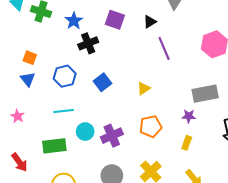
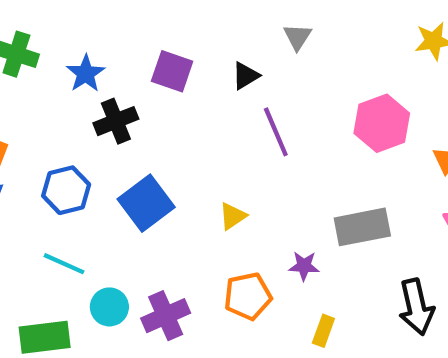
blue square: (103, 82) -> (146, 203), size x1.4
cyan line: (64, 111) -> (64, 264), turned 30
purple star: (189, 116) -> (304, 266), moved

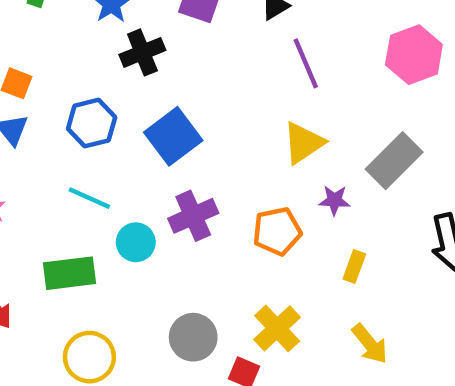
yellow triangle: (233, 216) -> (304, 143), moved, size x1.5
gray rectangle: (362, 227) -> (394, 161), turned -34
purple cross: (166, 316) -> (193, 216), moved

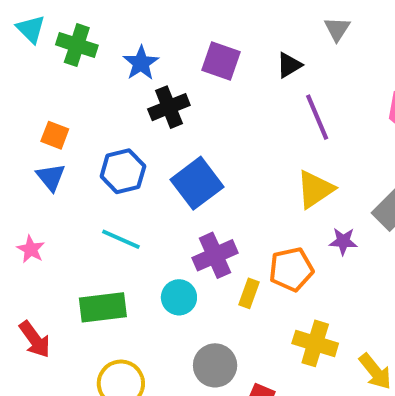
cyan circle: (136, 242) -> (179, 297), moved
yellow rectangle: (354, 267) -> (249, 293), moved
yellow cross: (277, 328) -> (315, 343), moved, turned -30

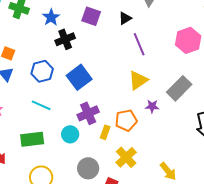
yellow cross: (315, 343) -> (126, 157), moved, turned 30

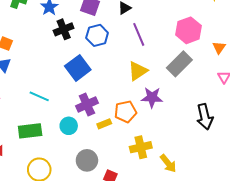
blue hexagon: (42, 71) -> (97, 35), moved
gray rectangle: (179, 88) -> (179, 64), moved
purple star: (152, 106) -> (152, 97), size x1.5
yellow rectangle: (105, 132) -> (104, 124), turned 48
yellow cross: (126, 157) -> (141, 147), moved, turned 30

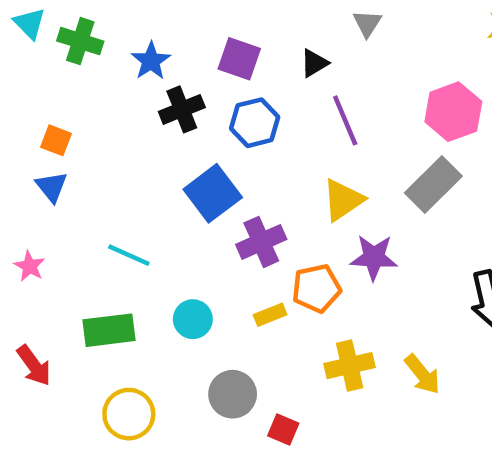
purple cross: (87, 105) -> (261, 242), moved
yellow arrow: (168, 163) -> (422, 374), moved

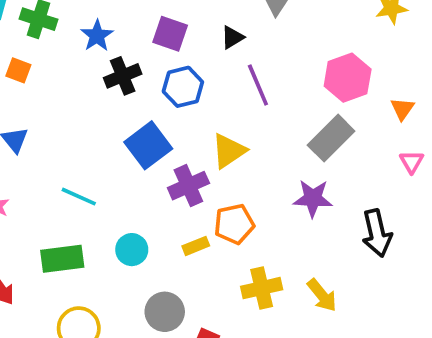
orange square: (56, 140) -> (18, 70), moved
yellow triangle: (343, 200) -> (229, 151), moved
purple star: (374, 257) -> (313, 198), moved

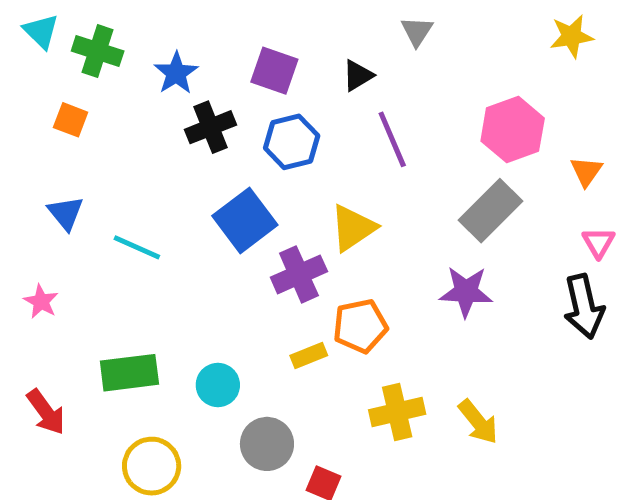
cyan line: (79, 197) -> (137, 247), moved
black arrow: (377, 233) -> (584, 306), moved
cyan circle: (132, 250) -> (218, 385), moved

